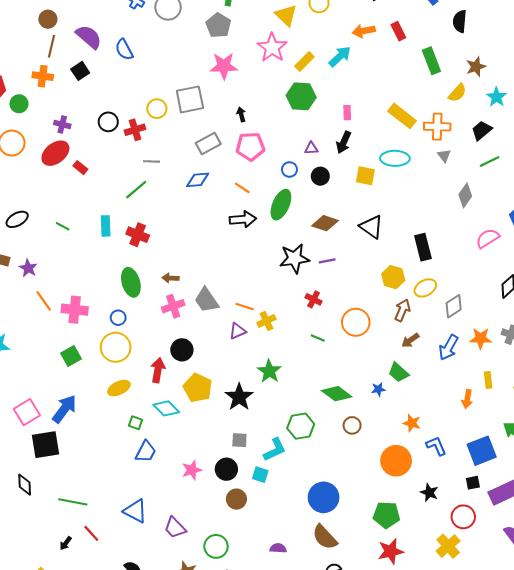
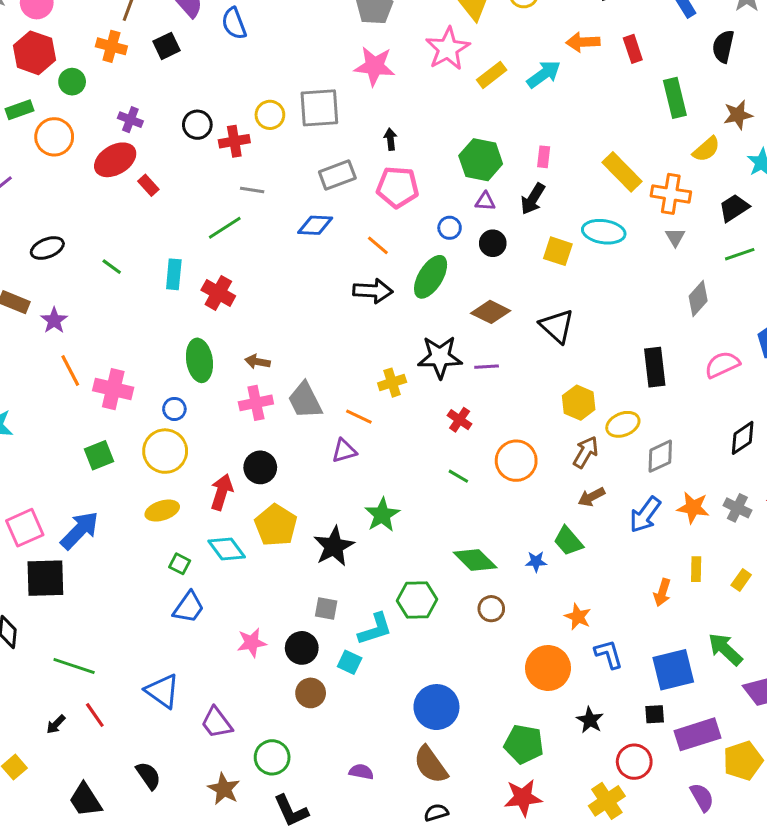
green hexagon: (301, 96) -> (481, 160), moved
black rectangle: (423, 247) -> (655, 367), moved
yellow cross: (266, 321) -> (392, 383), moved

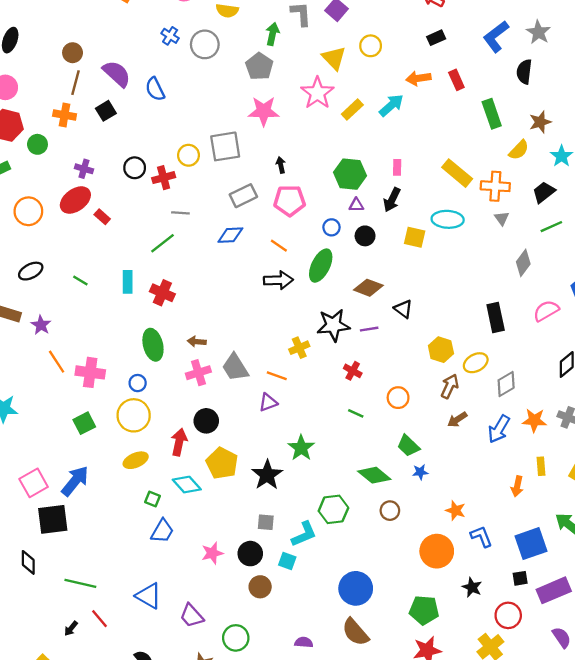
orange circle: (54, 137) -> (28, 211), moved
black triangle: (557, 326) -> (403, 309), moved, size x0.7
orange circle: (516, 461) -> (398, 398), size x0.7
green trapezoid: (568, 541) -> (408, 446), moved

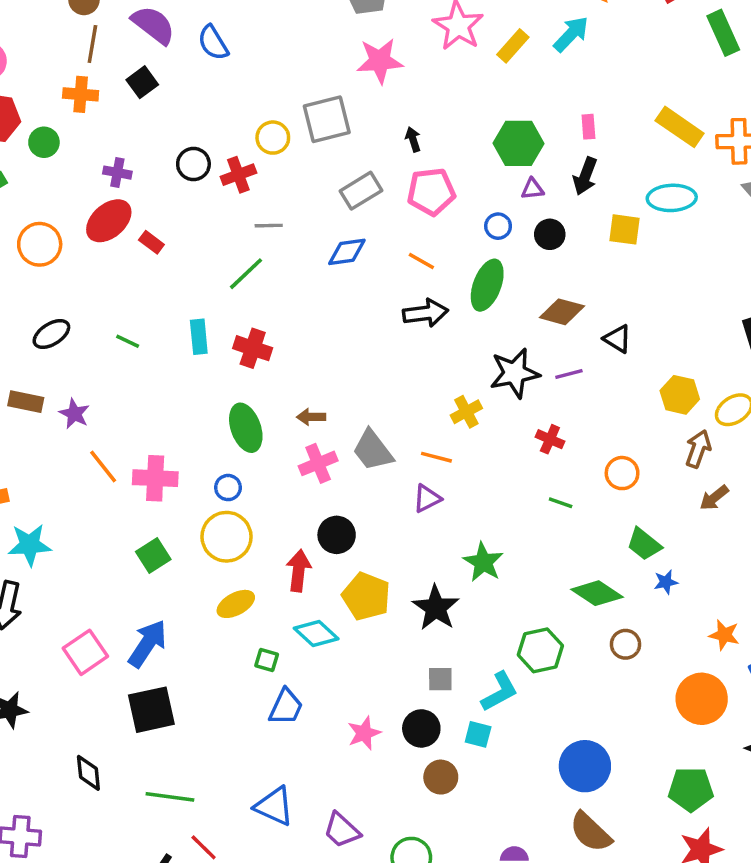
black square: (53, 519) -> (151, 710), moved

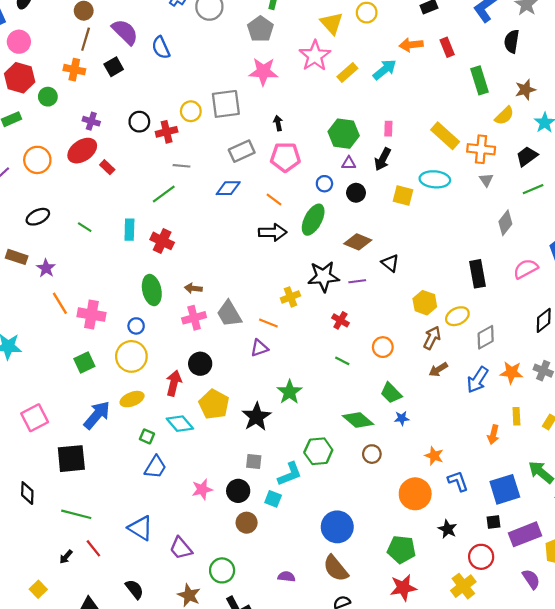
blue arrow: (147, 644) -> (97, 415), moved

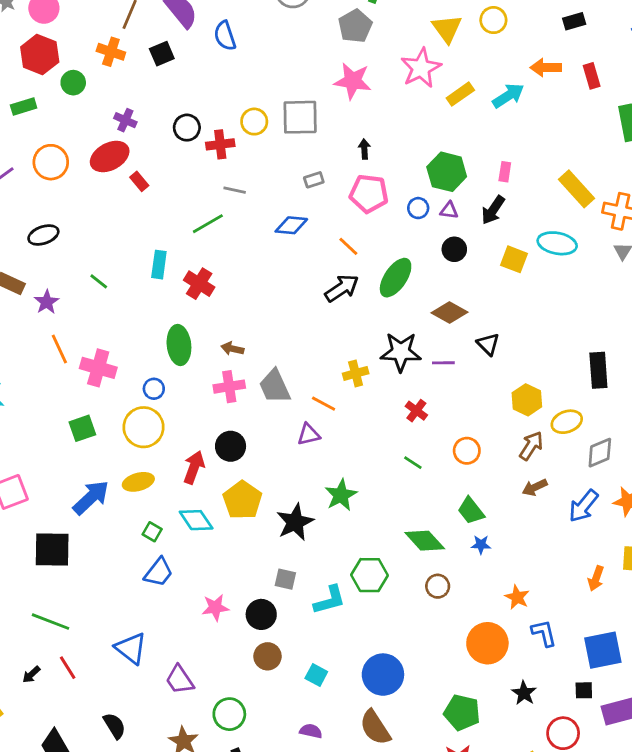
gray rectangle: (242, 151) -> (314, 180), size x0.6
blue circle: (324, 184) -> (418, 208), moved
green line: (85, 227) -> (99, 281), moved
black arrow: (273, 232) -> (342, 288), turned -40
cyan square: (273, 499) -> (316, 675), moved

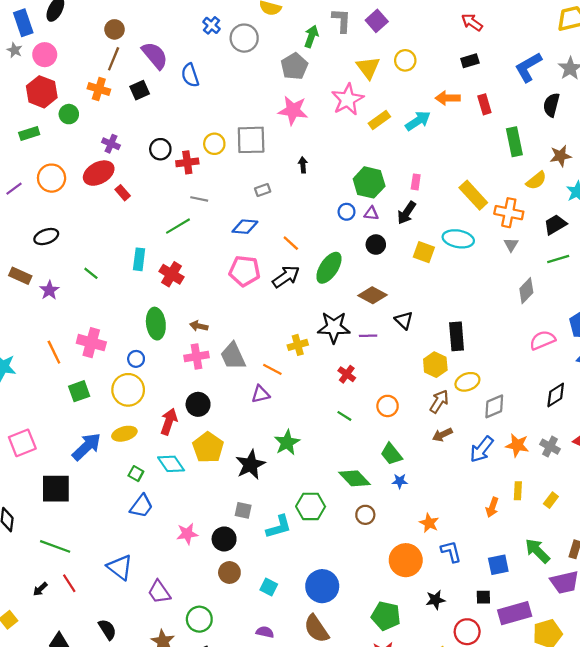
pink pentagon: (369, 194) -> (245, 271), moved
orange line: (59, 349) -> (54, 352), moved
black rectangle: (598, 370) -> (457, 336), moved
blue square: (603, 650) -> (498, 565), size x0.7
black star: (524, 693) -> (435, 600), turned 30

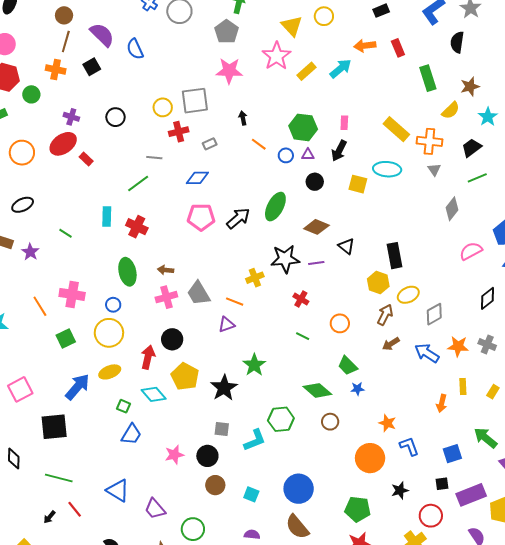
red cross: (187, 162) -> (179, 132), moved
orange line: (291, 243) -> (259, 144), moved
blue arrow: (482, 449) -> (427, 353), turned 90

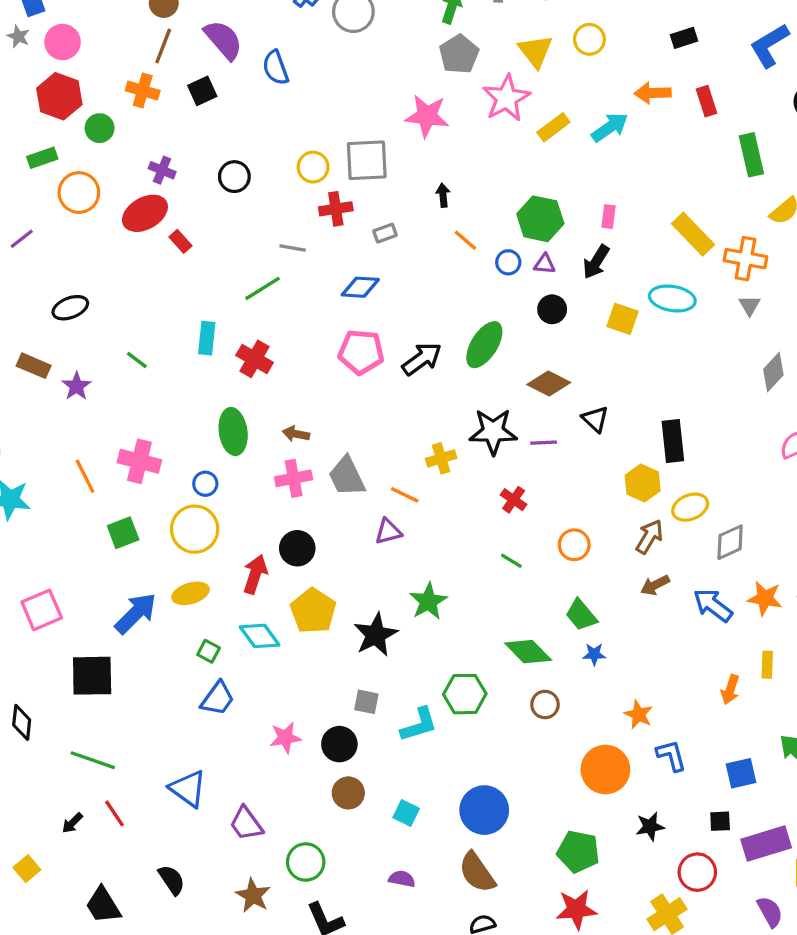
gray pentagon: (226, 32) -> (459, 54), moved
orange circle: (22, 153) -> (79, 193), moved

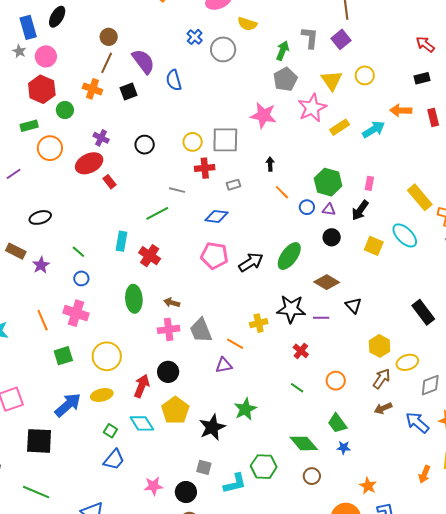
cyan ellipse: (672, 298) -> (405, 235), turned 32
black rectangle: (673, 441) -> (423, 312), moved, turned -35
blue circle: (205, 484) -> (81, 278), moved

